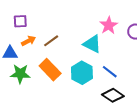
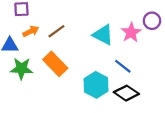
pink star: (109, 25) -> (131, 32), moved
cyan hexagon: (82, 73) -> (96, 85), moved

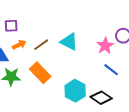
cyan triangle: (103, 35) -> (69, 42), moved
blue line: (123, 66) -> (111, 70), moved

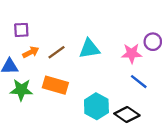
cyan triangle: (69, 42) -> (89, 49), turned -36
pink star: (105, 46) -> (132, 53), turned 30
orange rectangle: (40, 73) -> (55, 85), turned -30

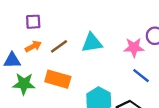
purple square: (21, 30) -> (33, 22), moved

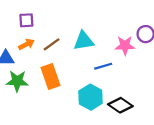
blue line: (141, 76) -> (103, 66), moved, turned -54
orange rectangle: (58, 79) -> (50, 76), turned 55

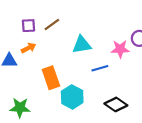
brown line: (52, 44) -> (52, 25), moved
green star: (17, 81) -> (20, 108), moved
cyan hexagon: (91, 97) -> (72, 97), moved

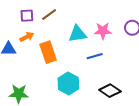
pink star: (120, 49) -> (103, 31), moved
orange rectangle: (51, 78) -> (48, 52), moved

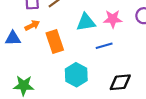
black diamond: (110, 91) -> (120, 82), turned -40

